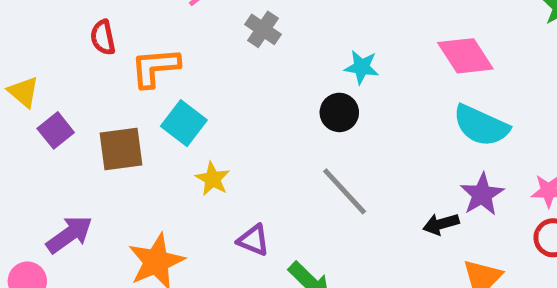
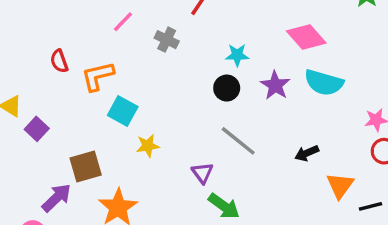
brown square: (121, 149) -> (86, 167), moved
yellow star: (213, 179) -> (148, 146), turned -30
purple star: (482, 194) -> (275, 85), moved
purple triangle: (253, 240) -> (202, 173), moved, turned 40

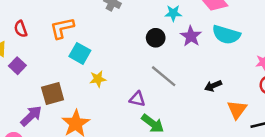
cyan star: (237, 55) -> (173, 13), moved
red semicircle: (59, 61) -> (21, 29), moved
purple triangle: (202, 173) -> (137, 99), turned -42

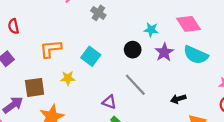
orange L-shape: (62, 28) -> (51, 49), moved
cyan square: (80, 53) -> (91, 56), moved
yellow star: (98, 79) -> (68, 78), moved

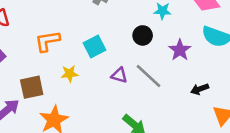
purple star: (164, 52) -> (180, 50), moved
cyan square: (91, 56) -> (94, 47), turned 30
purple triangle: (109, 102) -> (119, 75), moved

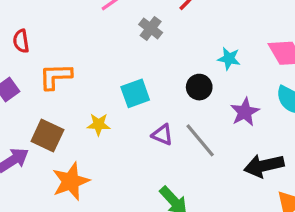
orange L-shape: (47, 41) -> (55, 76), moved
brown square: (32, 87) -> (47, 135), turned 30
black arrow: (200, 89) -> (264, 166), size x1.6

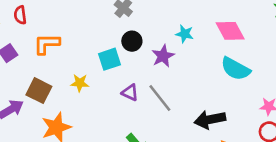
black circle: (199, 87) -> (132, 41), moved
purple star: (245, 112) -> (163, 56), moved

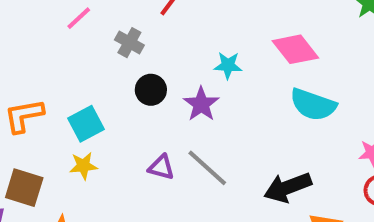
cyan square: (110, 59) -> (86, 124), moved

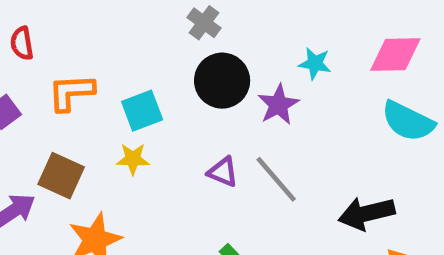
pink diamond: (295, 49) -> (395, 55), turned -60
black circle: (151, 90) -> (222, 81), size x1.5

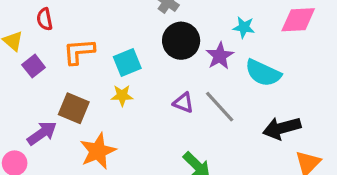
cyan semicircle: (408, 121) -> (263, 73), moved

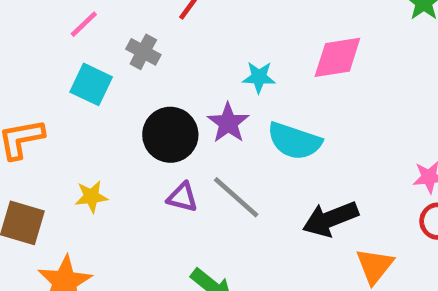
black circle: (181, 41) -> (170, 135), moved
cyan square: (127, 63) -> (91, 84), moved, turned -36

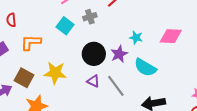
gray cross: (143, 52) -> (90, 17), turned 32
yellow star: (91, 197) -> (55, 73), size x1.6

